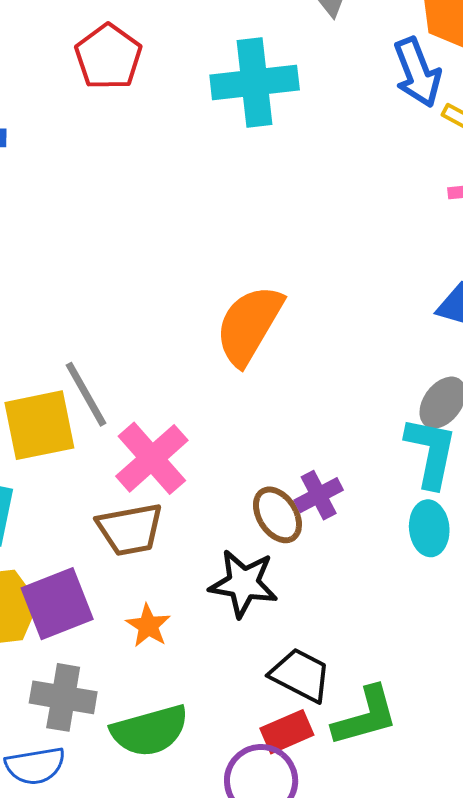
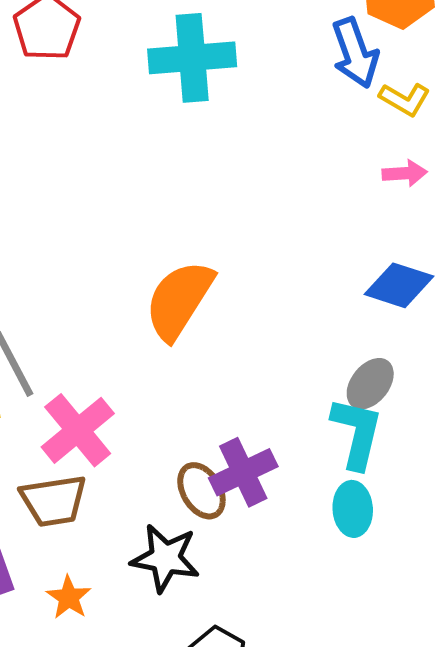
purple cross: (319, 495) -> (243, 472), size x1.4

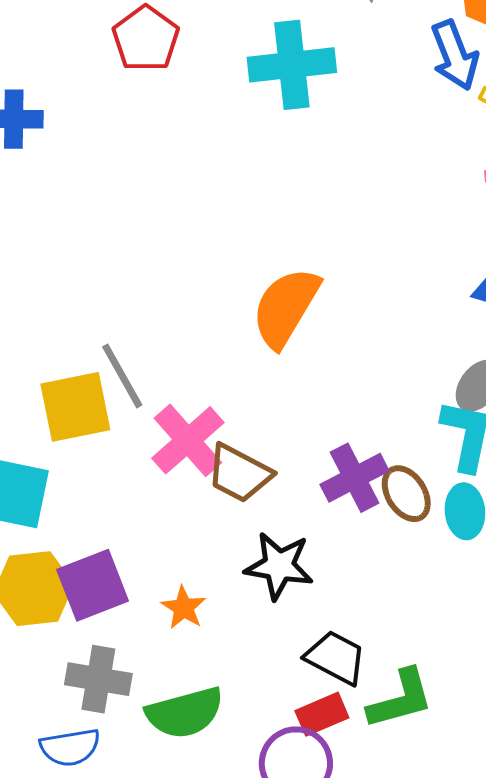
brown ellipse: (201, 491) -> (406, 494), moved
brown trapezoid: (54, 501) -> (239, 473), moved, turned 38

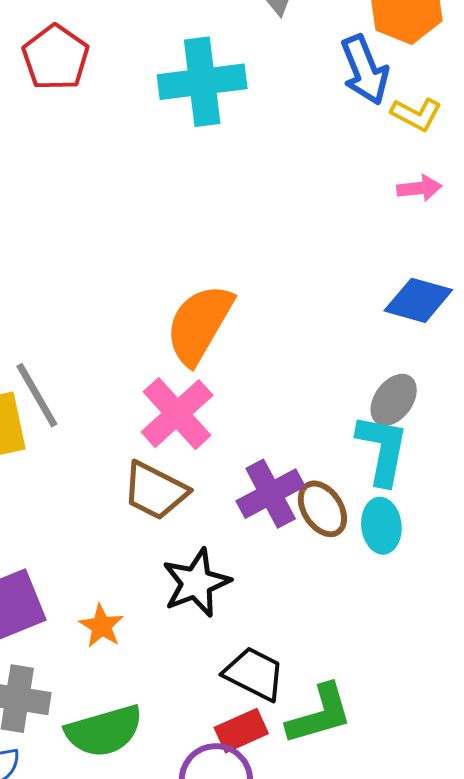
pink cross: (188, 440) -> (177, 414), moved
black star: (279, 566) -> (196, 583), turned -30

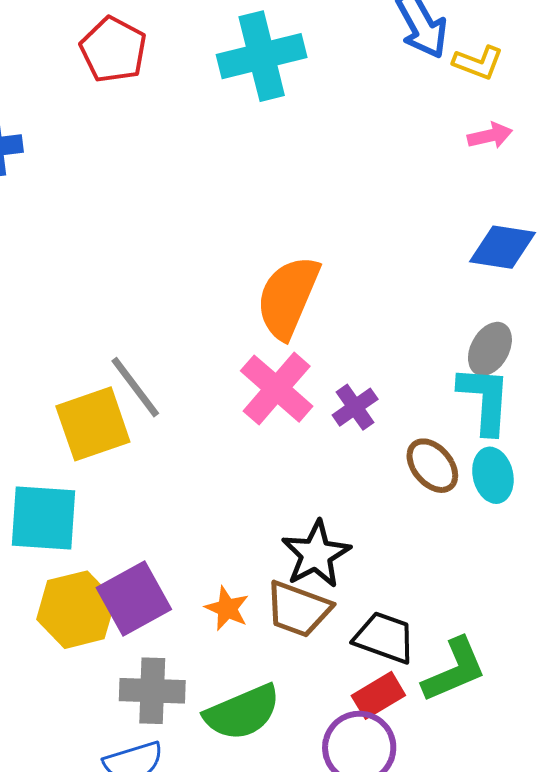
brown trapezoid: (155, 491) -> (298, 609), moved
purple cross: (271, 494) -> (355, 407), moved, size x0.7

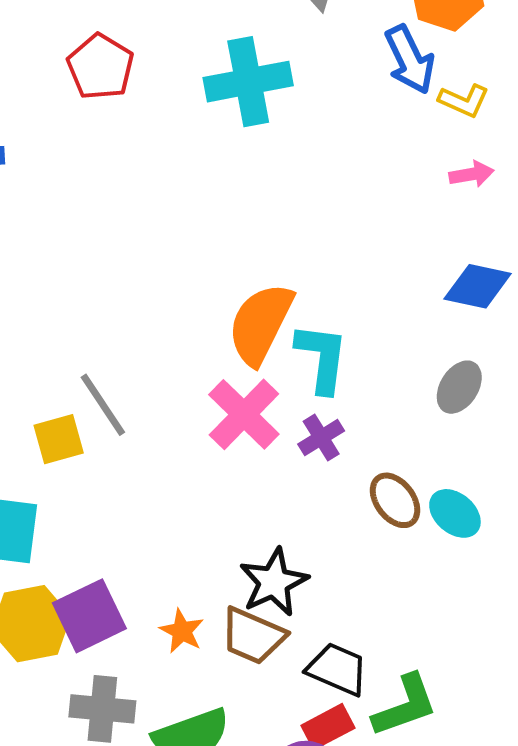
cyan L-shape: (485, 400) -> (322, 358), moved
yellow square: (93, 424) -> (59, 439), size x0.7
cyan ellipse: (493, 475) -> (455, 513), turned -40

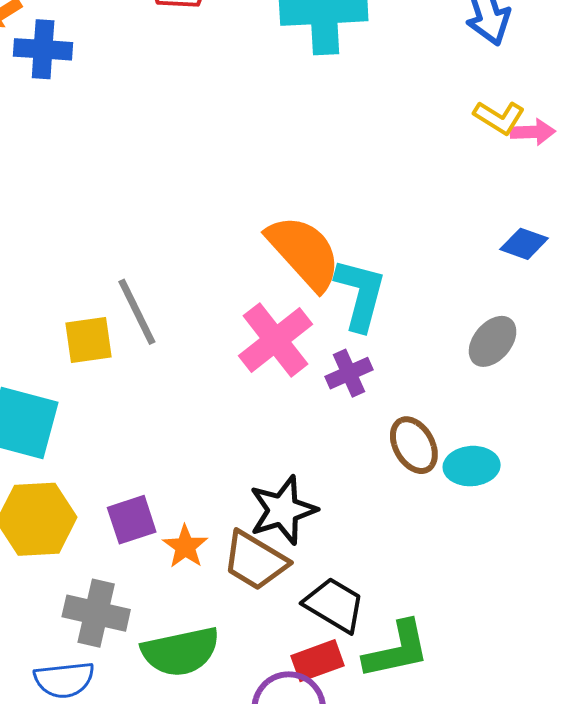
yellow L-shape: (464, 101) -> (499, 117), moved
blue diamond: (478, 286) -> (524, 244), size x0.7
orange semicircle: (261, 324) -> (304, 252), turned 104
cyan ellipse: (455, 513) -> (472, 466), turned -52
purple square: (89, 616) -> (132, 520), moved, size x0.7

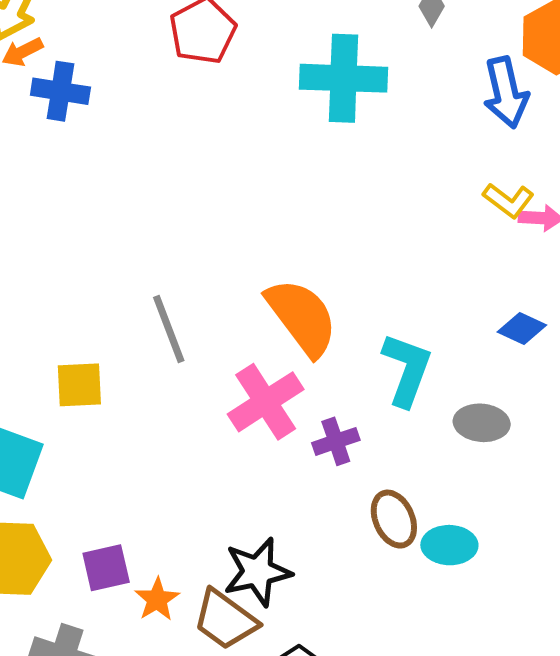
cyan L-shape: (360, 294) -> (407, 370), moved
gray line: (137, 312) -> (169, 329), moved
gray ellipse: (493, 341) -> (482, 423), turned 50

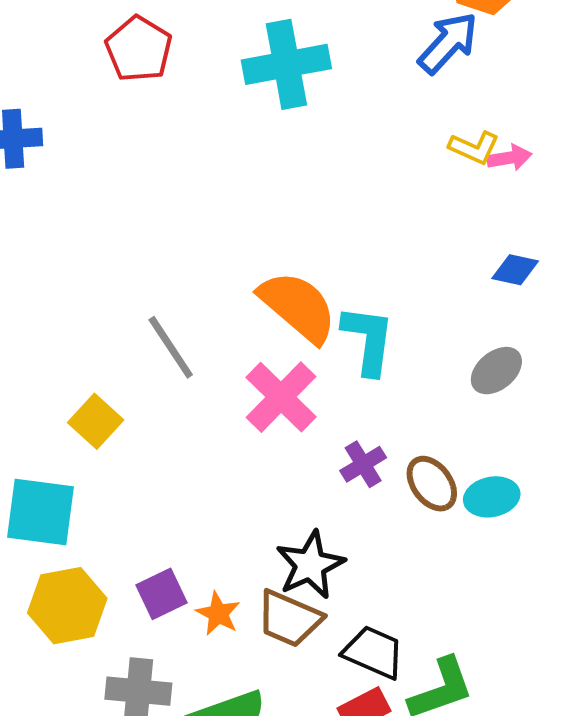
blue arrow: (506, 93) -> (448, 43), turned -112
cyan L-shape: (407, 370) -> (368, 340), moved
yellow square: (79, 385) -> (96, 421), turned -32
gray ellipse: (482, 423) -> (496, 371), turned -32
purple cross: (336, 441) -> (363, 464), moved

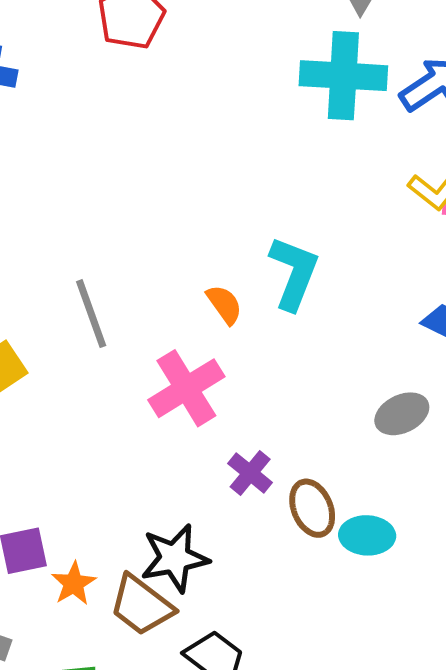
cyan cross: (286, 64) -> (343, 76), moved
orange semicircle: (298, 307) -> (224, 304), size x0.5
cyan L-shape: (368, 340) -> (294, 273), moved
purple cross: (363, 464) -> (250, 473), turned -33

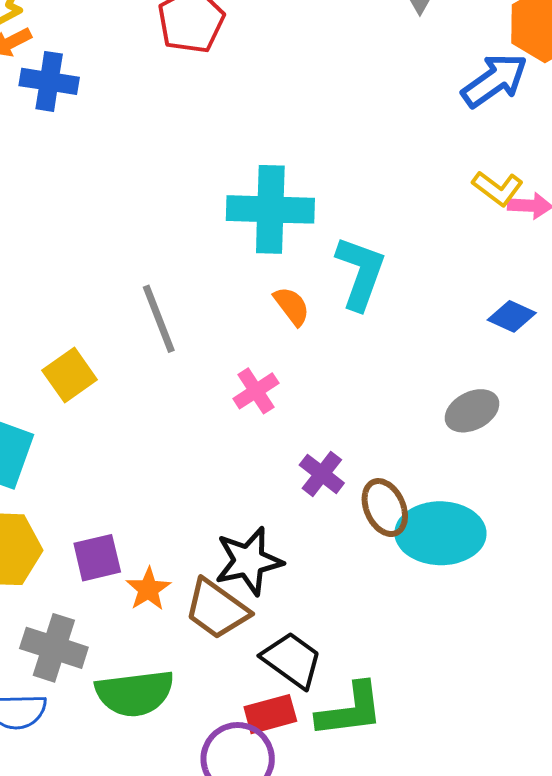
cyan cross: (343, 76) -> (270, 209), moved
pink cross: (186, 388) -> (256, 391), size x0.6
cyan ellipse: (367, 535) -> (440, 533), size x1.6

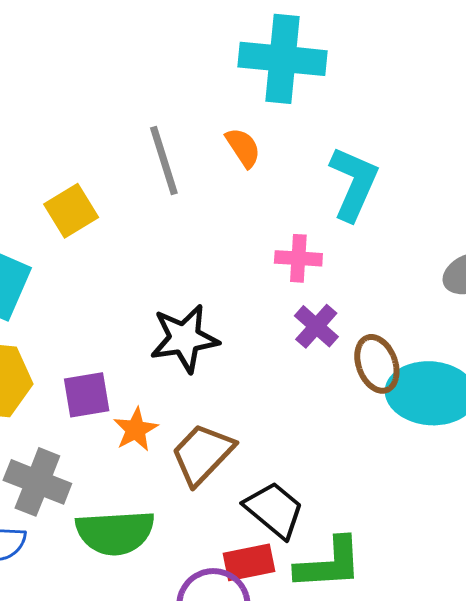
cyan L-shape: (360, 273) -> (354, 183), moved
orange semicircle: (292, 306) -> (243, 148), moved
pink cross: (256, 391) -> (298, 258), moved, turned 33
black star: (249, 561) -> (184, 338), moved
brown trapezoid: (217, 609) -> (202, 454), turned 94

